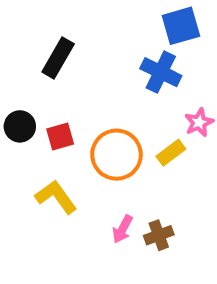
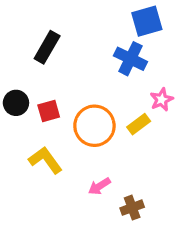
pink arrow: (123, 229) -> (99, 186), turned 30
brown cross: (159, 235) -> (132, 208), moved

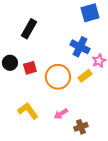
blue cross: (130, 59) -> (80, 47), moved
yellow L-shape: (45, 160) -> (28, 111), moved

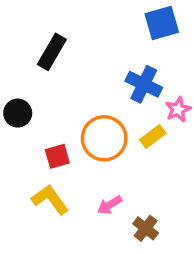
red square: (30, 68) -> (57, 156), moved
brown cross: (81, 127) -> (146, 228), turned -32

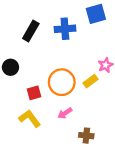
blue cross: (144, 84) -> (65, 29), moved, turned -30
pink arrow: (110, 205) -> (65, 113), moved
brown cross: (146, 228) -> (86, 136), turned -32

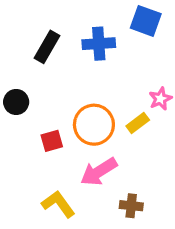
blue square: (96, 14) -> (146, 21), turned 36
pink arrow: (65, 113) -> (99, 172), size x1.6
yellow L-shape: (30, 118) -> (58, 204), moved

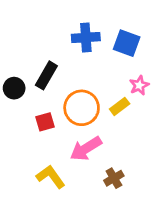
blue square: (146, 21) -> (127, 43), moved
black rectangle: (47, 47) -> (46, 75), moved
brown cross: (131, 206) -> (114, 178), turned -36

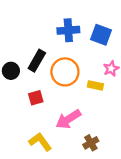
yellow rectangle: (120, 106) -> (95, 85), turned 49
orange circle: (82, 108) -> (65, 72), moved

